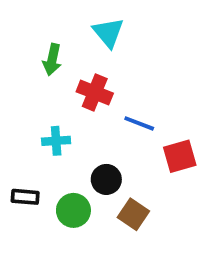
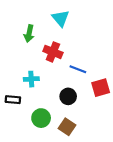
black circle: (106, 179) -> (68, 96), moved
black rectangle: (25, 197) -> (13, 100), moved
brown square: (133, 214) -> (67, 127), moved

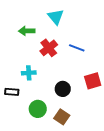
green arrow: (29, 33) -> (27, 31), turned 77
red cross: (53, 52) -> (49, 48), turned 30
blue line: (78, 69) -> (77, 48), moved

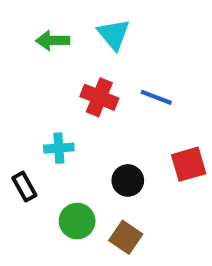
green arrow: (27, 31) -> (53, 41), moved
red cross: (49, 48) -> (99, 97), turned -30
black rectangle: (12, 92) -> (24, 187), turned 56

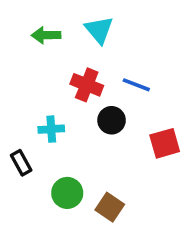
black circle: (128, 180) -> (112, 120), moved

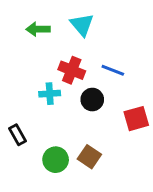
cyan cross: (51, 129) -> (50, 94), moved
brown square: (110, 207) -> (89, 157), moved

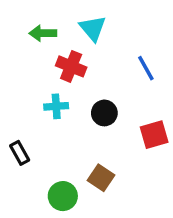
red cross: (72, 70) -> (71, 66), moved
blue line: (113, 70) -> (146, 68), moved, turned 40
green circle: (56, 160) -> (63, 196), moved

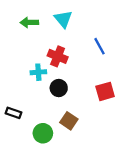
red cross: (71, 66) -> (58, 56), moved
black circle: (104, 113) -> (59, 88), moved
black rectangle: (20, 153) -> (13, 113), moved, turned -42

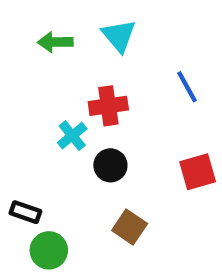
red cross: (58, 56) -> (108, 106), turned -30
cyan cross: (38, 72) -> (72, 136), turned -35
green circle: (43, 133) -> (49, 250), moved

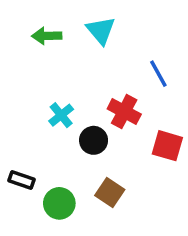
red cross: (108, 106) -> (124, 112), moved, turned 36
red square: (198, 172) -> (167, 146), turned 32
green circle: (49, 250) -> (59, 203), moved

